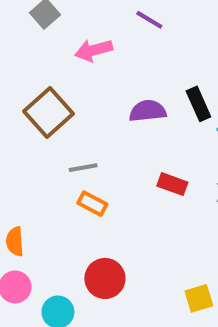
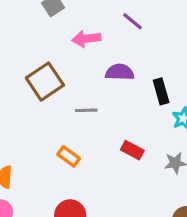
purple semicircle: (148, 111) -> (120, 72), moved
gray line: (83, 168) -> (86, 110), moved

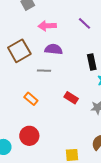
purple line: (133, 21) -> (84, 23), moved
purple semicircle: (120, 72) -> (54, 49), moved

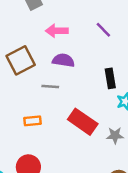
red rectangle: (71, 98) -> (83, 122), size x1.6
orange rectangle: (31, 99) -> (32, 121), turned -48

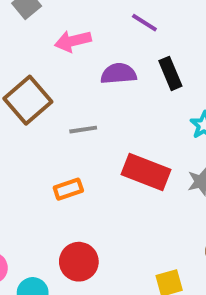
purple semicircle: (63, 60) -> (119, 74), moved
black rectangle: (110, 78) -> (170, 73), moved

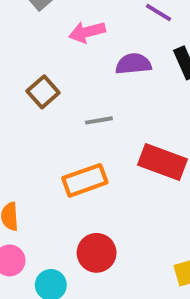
brown square: (28, 100) -> (43, 92), size x0.7
orange rectangle: (68, 189) -> (85, 180), size x1.5

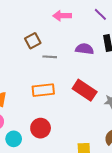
purple semicircle: (133, 64) -> (85, 49), moved
gray line: (99, 120) -> (50, 57), moved

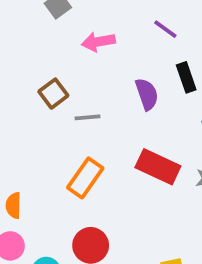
purple semicircle: (85, 49) -> (147, 94), turned 72
orange rectangle: (43, 90) -> (85, 178), turned -40

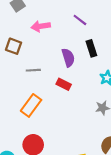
brown square: (53, 94) -> (14, 46), moved, turned -35
red rectangle: (158, 167) -> (64, 84), moved, size x0.6

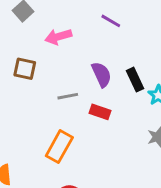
black rectangle: (91, 48) -> (135, 80), moved
gray line: (33, 70) -> (68, 96), moved

